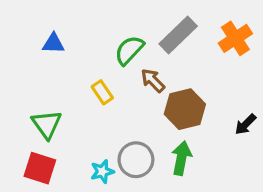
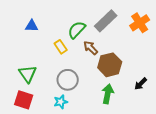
yellow rectangle: (102, 92) -> (61, 47), moved
black arrow: (245, 124) -> (141, 84), moved
gray circle: (136, 160) -> (68, 80), moved

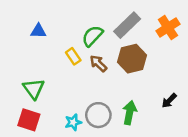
brown arrow: (91, 48) -> (98, 63), moved
brown hexagon: (110, 65) -> (132, 59), moved
gray circle: (68, 80) -> (98, 115), moved

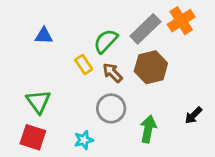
orange cross: (168, 27) -> (181, 21), moved
gray circle: (98, 115) -> (111, 108), moved

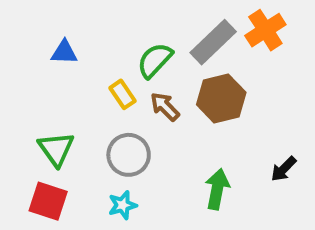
gray circle: (111, 108) -> (129, 155), moved

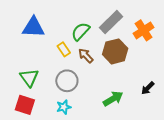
orange cross: (265, 30) -> (144, 30), moved
blue triangle: (64, 52) -> (33, 27), size x1.6
green arrow: (217, 189) -> (113, 99), turned 48

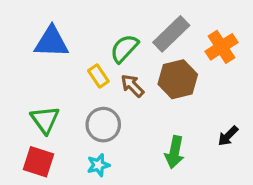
green arrow: (113, 99) -> (174, 152), turned 132

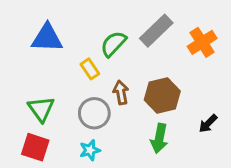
brown hexagon: (178, 79) -> (162, 96), moved
brown arrow: (132, 86) -> (121, 93), moved, turned 35

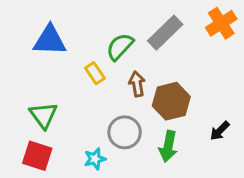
orange cross: (202, 42) -> (221, 23), moved
brown arrow: (121, 93) -> (137, 84), moved
gray circle: (94, 113) -> (125, 132), moved

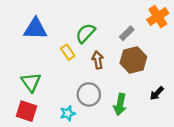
gray rectangle: (165, 33) -> (127, 33), moved, size x0.6
brown hexagon: (171, 101) -> (133, 60), moved

